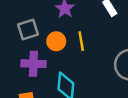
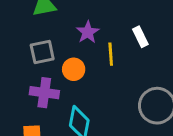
yellow line: (81, 41) -> (111, 54), moved

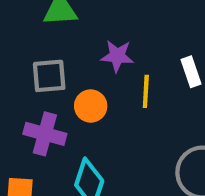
purple star: (88, 32) -> (117, 56), turned 30

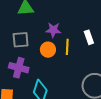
orange circle: (91, 106) -> (48, 50), moved

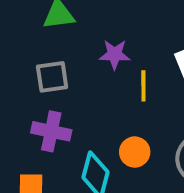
orange circle: (48, 50) -> (135, 152), moved

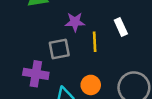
gray square: (52, 77) -> (59, 49), moved

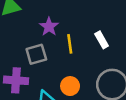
purple star: (75, 22) -> (49, 27), turned -30
white rectangle: (121, 27) -> (102, 40), moved

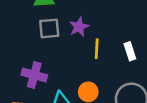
gray square: (36, 54) -> (49, 28), moved

